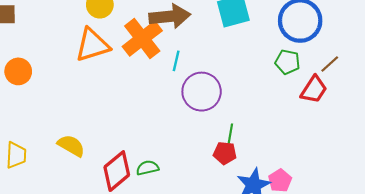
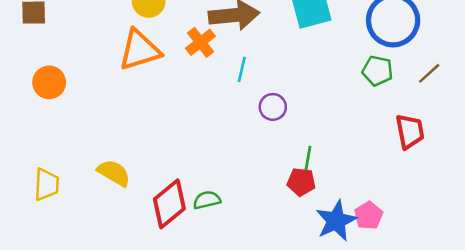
orange cross: (142, 39) -> (200, 42), size x0.6
red trapezoid: (314, 89) -> (410, 131), moved, turned -44
purple circle: (202, 92) -> (273, 107), size x0.6

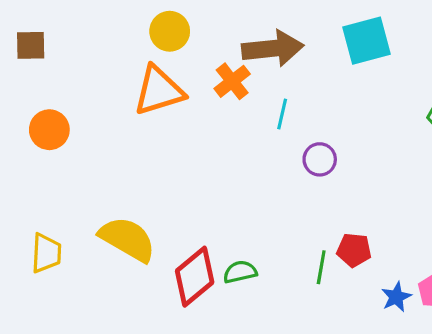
green line: (308, 160) -> (321, 267), moved
yellow semicircle: (114, 173) -> (127, 239), size x1.4
blue star: (336, 221) -> (396, 297), size x0.6

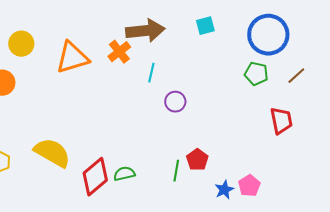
yellow circle: (170, 31) -> (21, 44), moved
cyan square: (367, 41) -> (205, 26), size x0.6
red pentagon: (354, 250) -> (197, 160), turned 30

